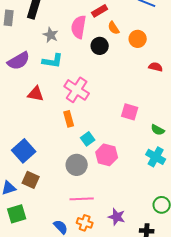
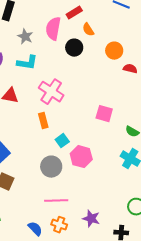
orange circle: (138, 39) -> (114, 51), moved

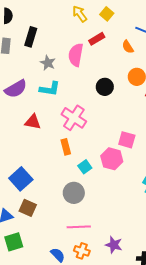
orange semicircle: (88, 30) -> (128, 47), moved
black circle: (74, 48) -> (105, 87), moved
pink hexagon: (81, 157) -> (112, 159), moved

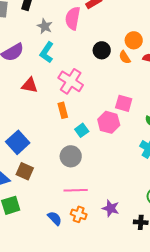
orange semicircle: (128, 47) -> (125, 57), moved
cyan L-shape: (50, 89) -> (47, 52), turned 115

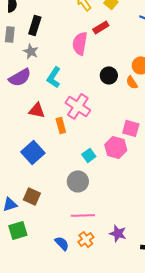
gray star: (45, 26) -> (31, 51), moved
orange rectangle: (63, 110) -> (61, 125), moved
blue square: (18, 142) -> (33, 152), moved
orange cross: (79, 214) -> (86, 239), turned 35

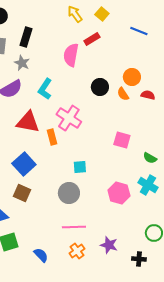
red triangle: (37, 110) -> (28, 122), size x1.4
pink hexagon: (116, 147) -> (119, 193), moved
cyan square: (89, 155) -> (80, 167), turned 32
brown square: (32, 196) -> (22, 193), moved
blue semicircle: (62, 243) -> (41, 255), moved

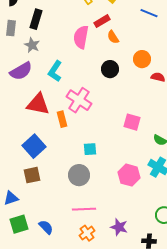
orange semicircle: (123, 94) -> (113, 37), moved
brown square: (22, 193) -> (32, 175), turned -36
blue semicircle: (41, 255) -> (46, 227), moved

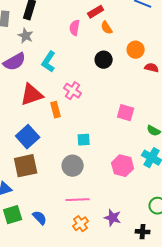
pink semicircle: (81, 37) -> (75, 28), size x0.7
pink cross: (79, 100) -> (73, 91), size x0.7
red triangle: (38, 104) -> (32, 95), turned -30
brown square: (32, 175) -> (26, 166), size x1.4

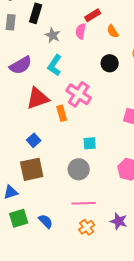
red rectangle: (96, 12) -> (93, 15), moved
gray star: (26, 36) -> (53, 35), moved
pink cross: (73, 91) -> (79, 94), size x1.4
blue square: (28, 137) -> (34, 140), size x0.6

